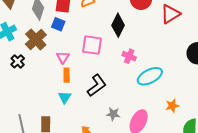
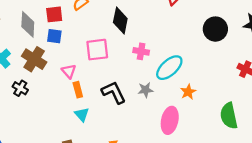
black L-shape: (97, 85) -> (114, 92), turned -65
orange star: (172, 106) -> (188, 92), moved
gray star: (113, 114) -> (146, 90), moved

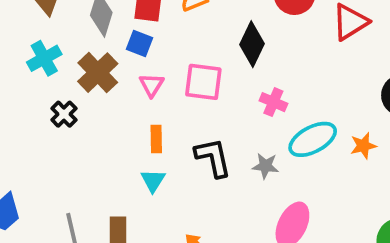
pink triangle: (69, 71) -> (152, 85), moved
orange star: (188, 92) -> (363, 146), moved

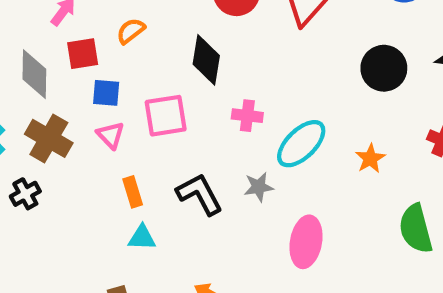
blue square: (140, 43) -> (106, 93), moved
black cross: (64, 114) -> (25, 194), turned 32
orange star: (363, 146) -> (370, 159), moved
cyan triangle: (153, 181) -> (142, 238), turned -44

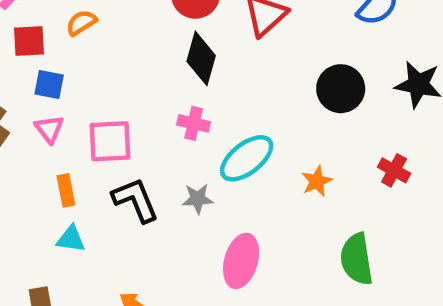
black diamond: (206, 60) -> (201, 58), moved
pink square: (166, 116) -> (110, 141), moved

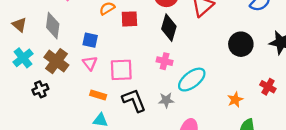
red square: (29, 41) -> (129, 19), moved
orange star: (317, 181) -> (235, 100), moved
orange rectangle: (66, 190) -> (98, 95), turned -63

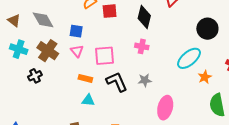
gray diamond: (53, 26) -> (43, 20), turned -35
cyan cross: (23, 58) -> (19, 49), turned -30
cyan ellipse: (192, 80) -> (189, 58), moved

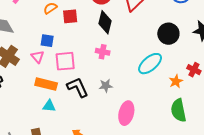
blue square: (76, 31) -> (47, 41), moved
orange star: (205, 77) -> (176, 81), moved
orange rectangle: (85, 78) -> (46, 84), size x1.5

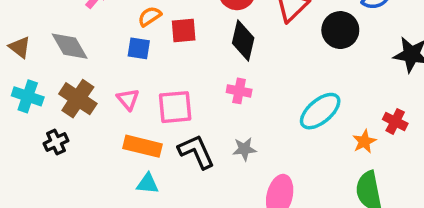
black circle: (168, 34) -> (340, 30), moved
blue square: (47, 41) -> (139, 48), moved

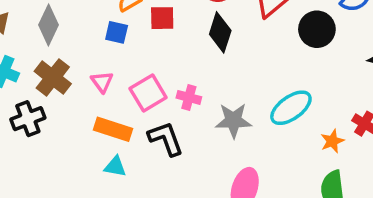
gray diamond: (70, 46) -> (48, 25), turned 51
pink cross: (239, 91) -> (189, 97), moved
pink square: (175, 107) -> (148, 93), turned -30
black cross: (56, 142) -> (28, 119), size x1.4
gray star: (244, 149) -> (233, 121), moved, size x1.5

